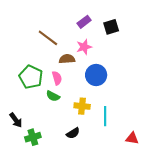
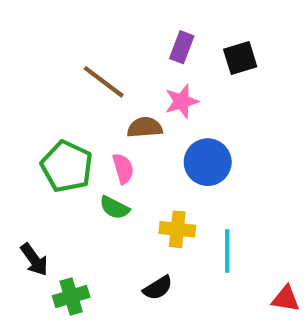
purple rectangle: (84, 22) -> (182, 47), turned -32

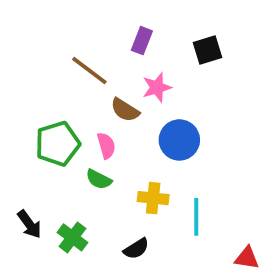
purple rectangle: (182, 47) -> (142, 41), moved
brown semicircle: (145, 127) -> (125, 110), turned -144
green pentagon: (67, 166) -> (58, 144), turned 30
green cross: (71, 297) -> (73, 237), moved, turned -36

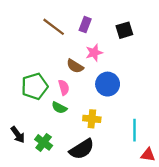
brown line: (89, 71) -> (54, 27), moved
cyan line: (196, 217) -> (135, 130), moved
black semicircle: (136, 249) -> (82, 149), size x1.6

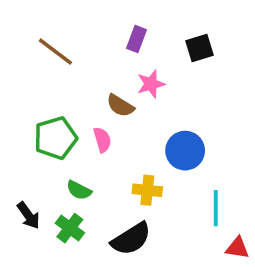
brown line: (54, 27) -> (55, 52), moved
blue circle: (108, 84) -> (185, 151), moved
green semicircle: (59, 108) -> (79, 190), moved

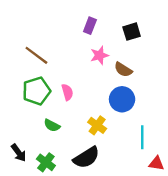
brown line: (55, 52) -> (36, 55), moved
brown semicircle: (120, 106) -> (123, 70), moved
yellow cross: (147, 190) -> (97, 125), turned 30
black arrow: (28, 215) -> (19, 153), moved
green cross: (70, 228) -> (46, 162), moved

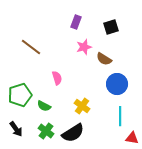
green pentagon: (36, 91) -> (20, 95), moved
blue circle: (122, 99) -> (117, 84), moved
green cross: (46, 162) -> (46, 131), moved

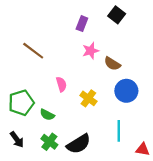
black square: (111, 27) -> (117, 15), moved, turned -35
yellow cross: (82, 106) -> (88, 98), moved
cyan line: (120, 116) -> (119, 131), moved

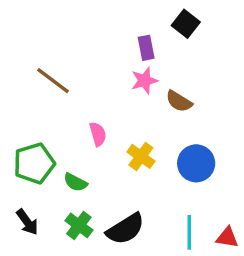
purple rectangle: (82, 24) -> (146, 48), moved, turned -32
blue circle: (126, 91) -> (196, 163), moved
cyan line: (119, 131) -> (189, 232), moved

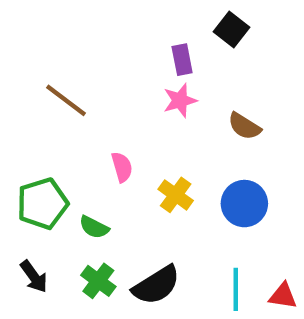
brown semicircle: (179, 101) -> (244, 126), moved

